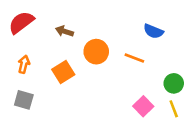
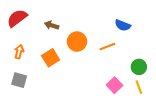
orange line: (134, 58) -> (107, 47), turned -42

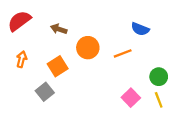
gray square: (19, 80) -> (45, 92), moved, turned 35

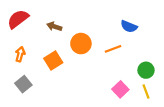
gray square: (45, 92) -> (23, 84), moved

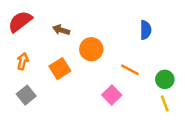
blue semicircle: (129, 26) -> (146, 30), turned -112
orange line: (113, 49) -> (130, 70), moved, turned 49
pink square: (120, 89) -> (112, 95), moved

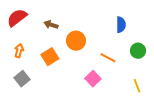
green circle: (165, 79) -> (138, 51), moved

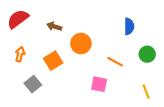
gray square: (22, 79) -> (33, 84), moved
pink square: (93, 79) -> (99, 84), turned -35

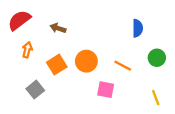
orange circle: (81, 44) -> (86, 61), moved
orange arrow: (20, 54) -> (27, 50), moved

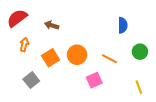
pink square: (106, 90) -> (94, 80), turned -35

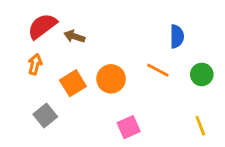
red semicircle: (17, 18) -> (42, 26), moved
orange line: (109, 59) -> (158, 70), moved
pink square: (94, 80) -> (129, 127), moved

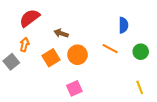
brown arrow: (74, 36) -> (61, 33), moved
gray square: (45, 115) -> (11, 62), moved
pink square: (129, 127) -> (74, 88), moved

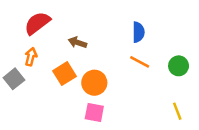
blue semicircle: (123, 25) -> (138, 32), moved
orange circle: (77, 55) -> (94, 83), moved
pink square: (74, 88) -> (94, 112), turned 35

